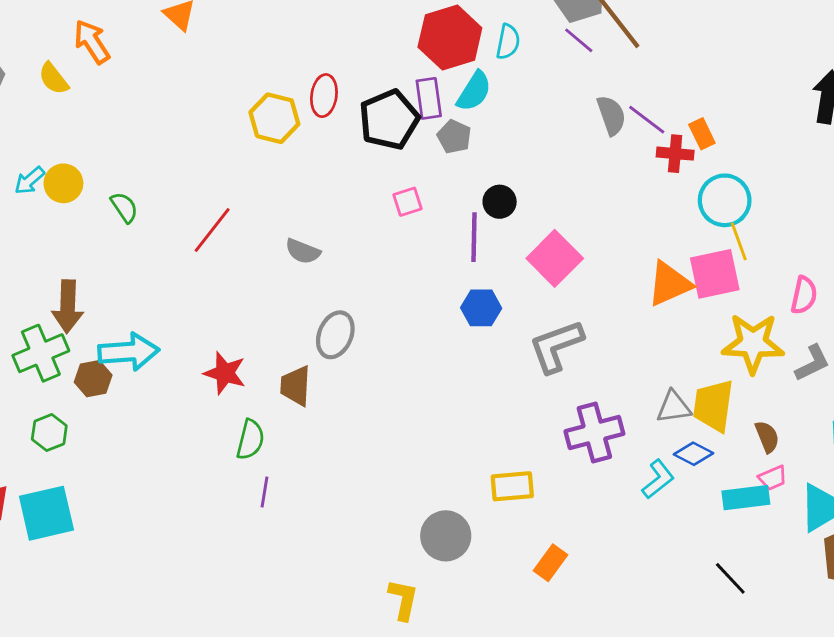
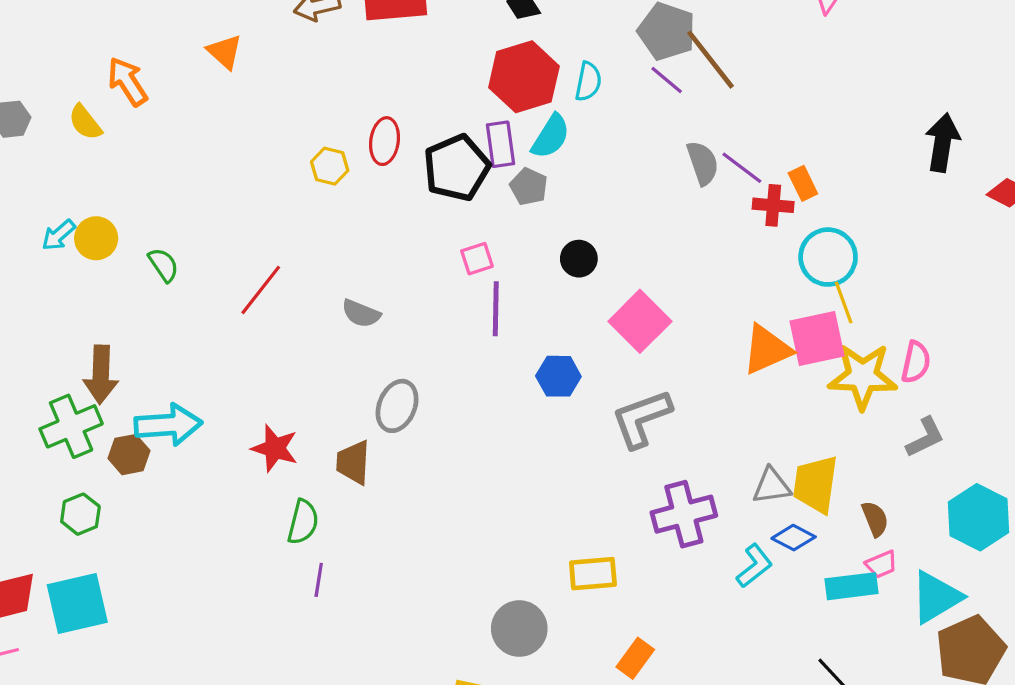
yellow hexagon: (274, 118) -> (330, 166), size x0.7
purple line: (474, 237) -> (496, 309), moved
yellow star: (753, 343) -> (863, 376), moved

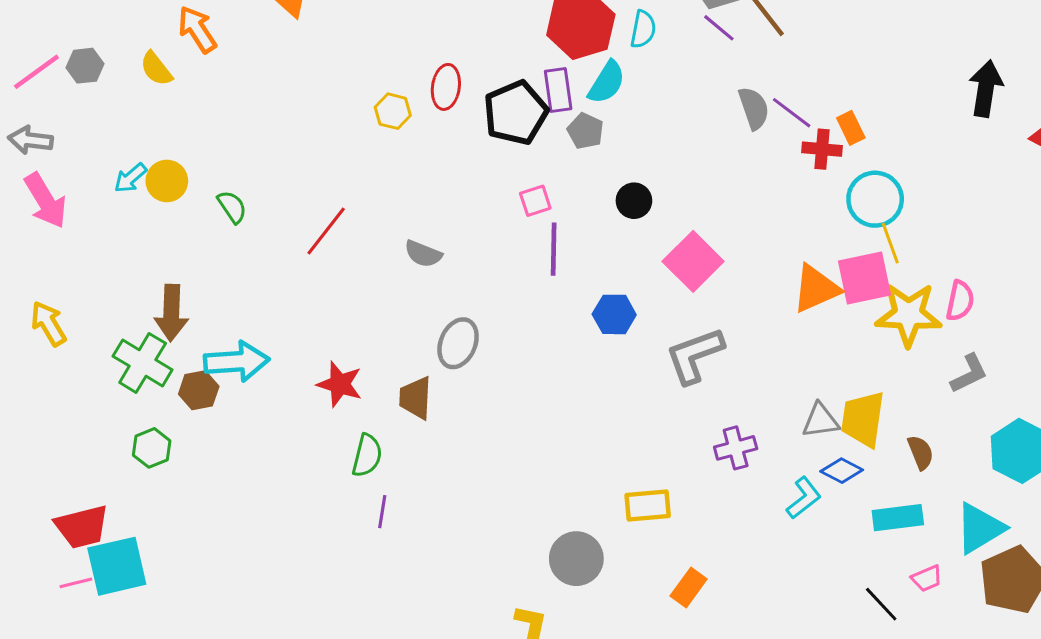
green cross: (71, 426) -> (143, 363), turned -36
purple cross: (684, 514) -> (736, 448), size x0.7
pink trapezoid: (881, 564) -> (927, 578), moved
cyan square: (77, 603) -> (117, 566), moved

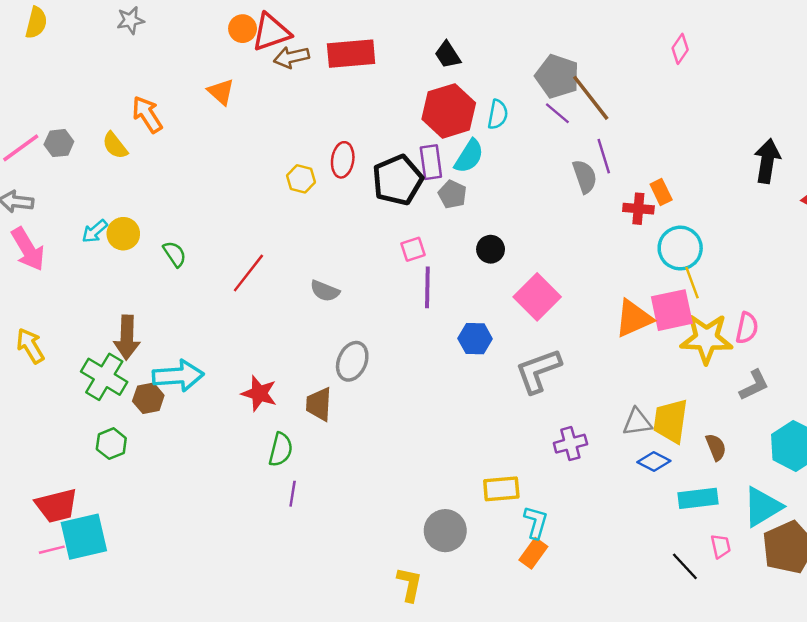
purple line: (792, 113) -> (604, 156), moved, turned 36
cyan L-shape: (804, 498) -> (536, 522), moved, turned -36
pink trapezoid: (927, 578) -> (721, 546), turned -80

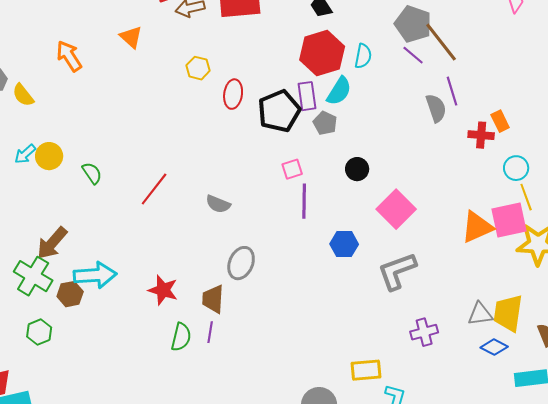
yellow semicircle: (115, 145) -> (23, 95), moved
yellow hexagon: (301, 179) -> (198, 68), moved
cyan circle: (680, 248) -> (516, 168), size x0.7
brown arrow: (127, 337) -> (52, 243), turned 39
purple line: (293, 494) -> (210, 332), moved

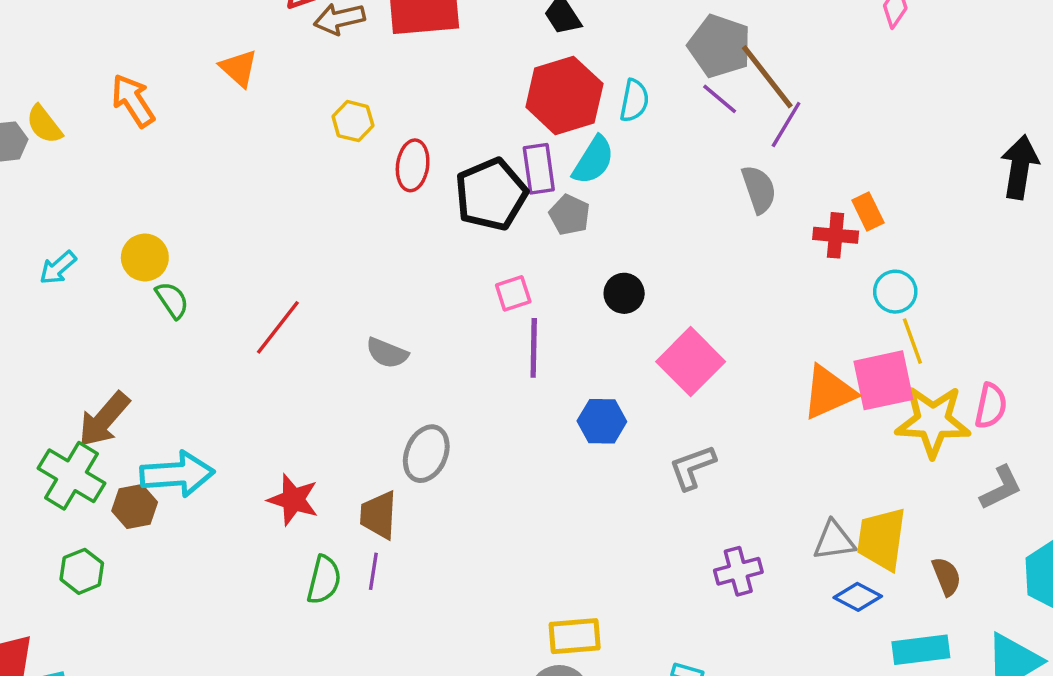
purple line: (452, 91) -> (786, 124), moved, turned 48
yellow semicircle: (23, 95) -> (44, 124), moved
yellow circle: (49, 156) -> (145, 257), moved
gray L-shape: (397, 271) -> (692, 467), size x0.7
yellow rectangle: (366, 370) -> (575, 636), moved

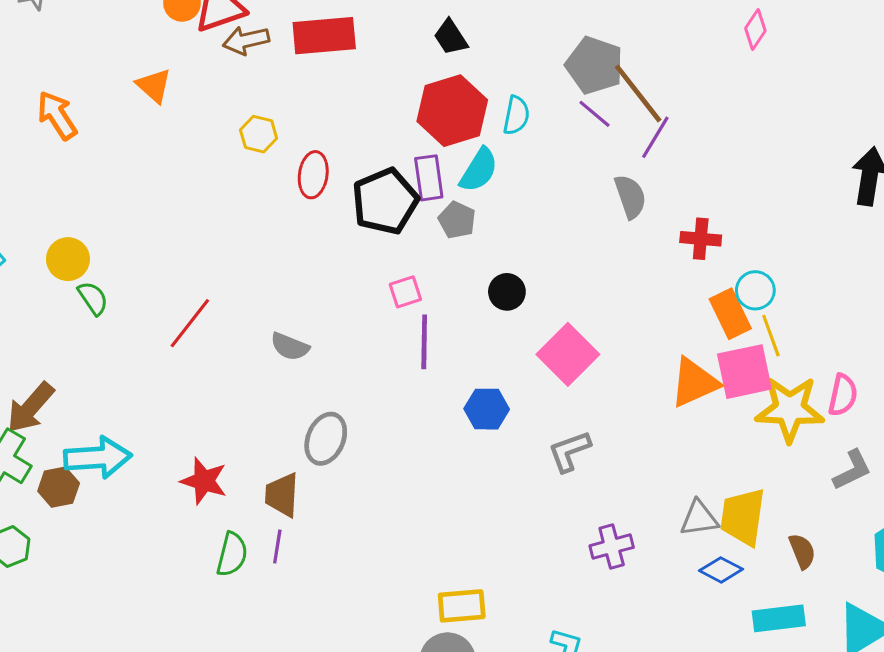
orange rectangle: (868, 211) -> (730, 314), moved, size x1.4

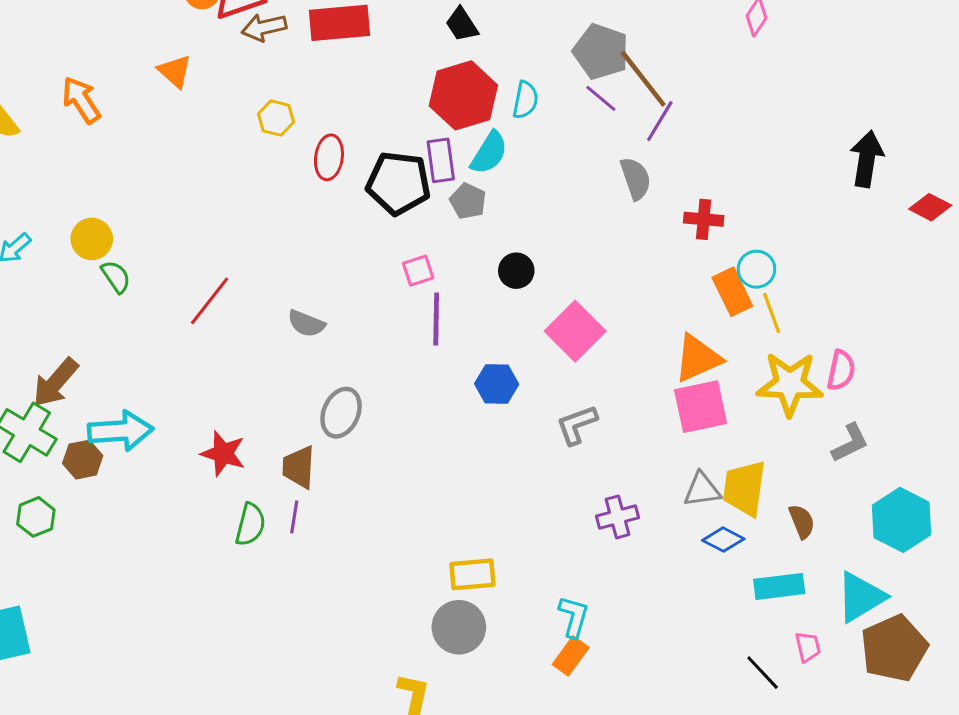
black pentagon: (385, 201) -> (398, 183), turned 30
pink square: (744, 372) -> (701, 407), moved

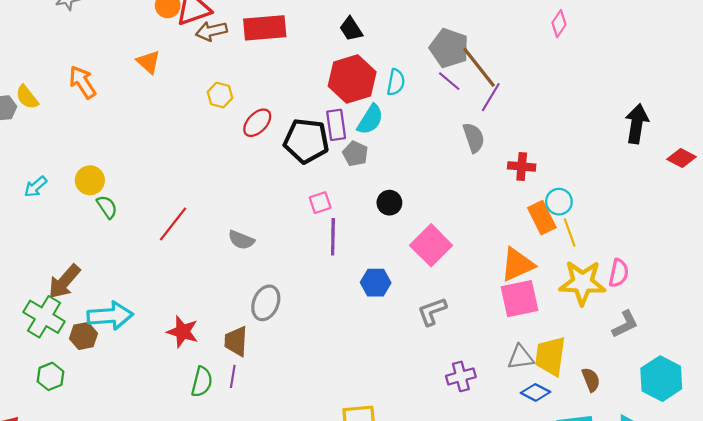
red ellipse: (329, 157) -> (257, 123), turned 36

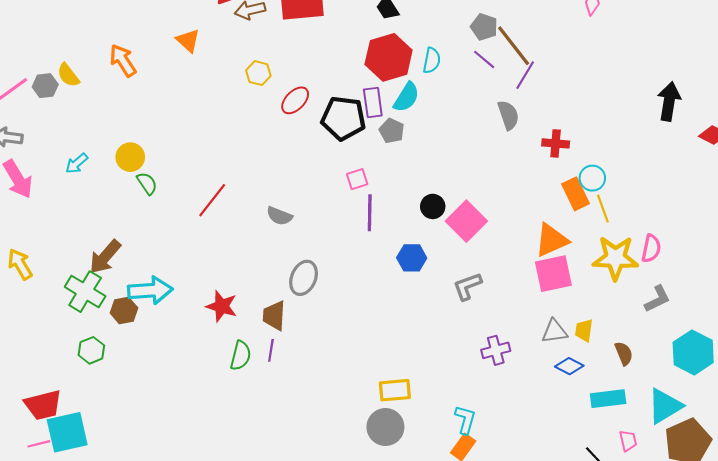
gray pentagon: (449, 48) -> (484, 27), size x0.7
black circle: (389, 203) -> (433, 206), moved
yellow trapezoid: (550, 356) -> (584, 330), size x0.6

